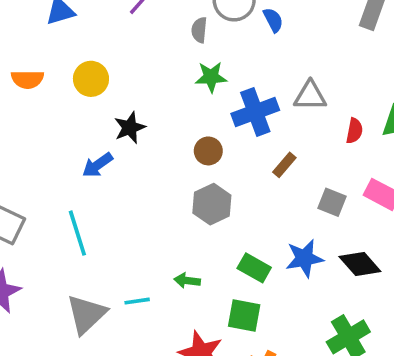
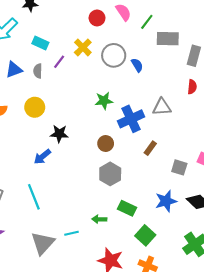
gray semicircle: (199, 30) -> (38, 71), moved
black star: (130, 128) -> (59, 134), turned 30
red semicircle: (354, 131) -> (192, 87), moved
green rectangle: (254, 268) -> (127, 208), moved
green square: (244, 316) -> (145, 235), moved, turned 36

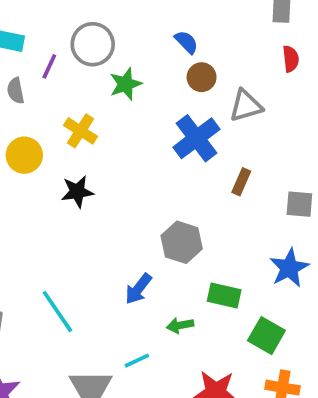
yellow cross: (83, 47) -> (81, 131), moved
gray circle: (114, 55) -> (93, 44), moved
green star: (104, 101) -> (126, 84), moved
brown circle: (106, 144) -> (202, 77), moved
blue arrow: (42, 157) -> (138, 289), moved

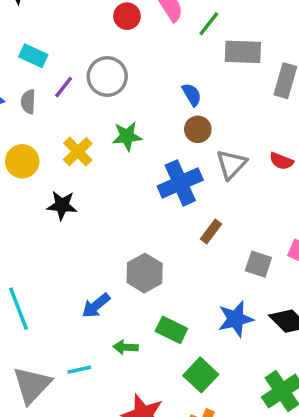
red semicircle: (291, 59) -> (281, 161), moved, turned 105
green star: (126, 84) -> (127, 136), moved
gray triangle: (246, 106) -> (231, 164), turned -44

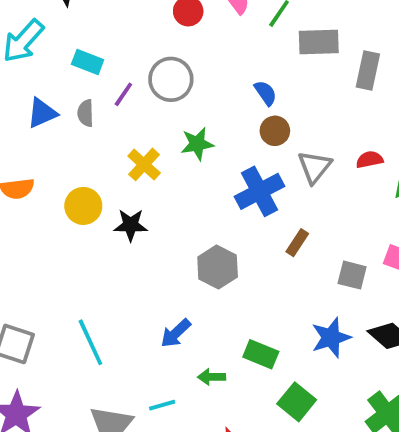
yellow circle: (22, 161) -> (83, 206), moved
red semicircle: (281, 161) -> (369, 160), turned 150
gray hexagon: (145, 273) -> (218, 267), moved

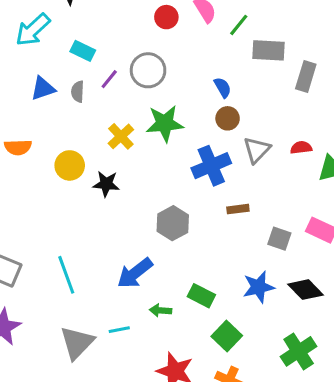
green star: (197, 144) -> (165, 124), size x1.4
brown rectangle: (297, 243) -> (238, 209), turned 45
blue arrow: (176, 333) -> (135, 273), size x1.4

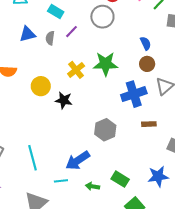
gray circle: (148, 70) -> (102, 17), moved
cyan line: (119, 330) -> (61, 181), moved

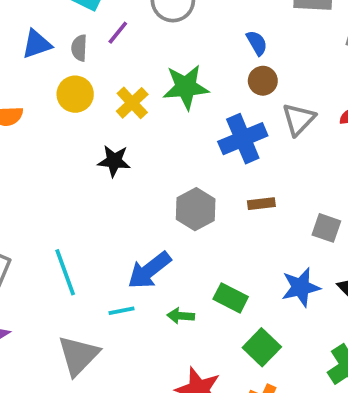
yellow circle: (41, 86) -> (75, 94), moved
brown rectangle: (149, 124) -> (261, 204), moved

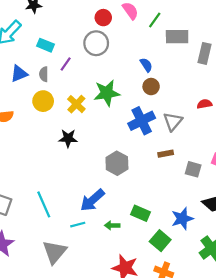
gray triangle: (299, 119) -> (173, 121), moved
brown rectangle: (261, 204) -> (166, 154), moved
blue star: (301, 287) -> (182, 219), moved

